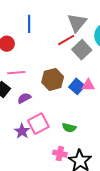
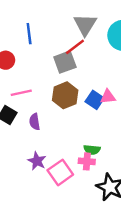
gray square: (82, 50) -> (65, 62), moved, turned 30
purple semicircle: (24, 98) -> (35, 122), turned -64
pink square: (38, 124) -> (60, 172), moved
pink cross: (60, 154) -> (87, 161), moved

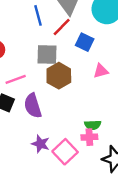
blue line: (29, 34) -> (38, 15), moved
gray square: (65, 62) -> (47, 55), moved, turned 30
blue square: (95, 100) -> (85, 42), moved
purple semicircle: (35, 122) -> (33, 106), size x1.5

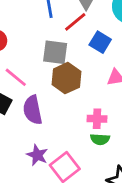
pink line: (16, 79) -> (16, 77), turned 54
pink cross: (89, 137) -> (97, 119), moved

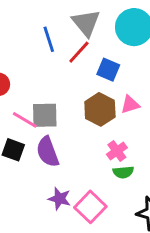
gray square: (55, 52) -> (45, 115), moved
brown hexagon: (66, 78) -> (100, 109), moved
pink cross: (97, 119) -> (117, 151), turned -30

